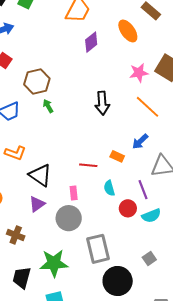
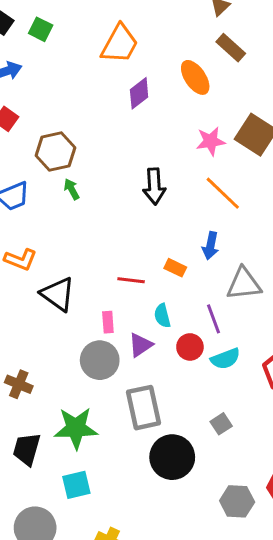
blue arrow: (140, 141) -> (211, 246), turned -36
purple triangle: (37, 204) -> (141, 345), moved

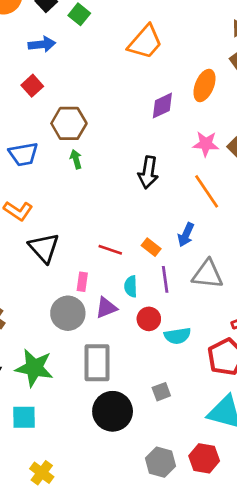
orange ellipse: (195, 77) -> (204, 85), turned 44
purple diamond: (139, 93) -> (162, 106), moved
purple line: (214, 319) -> (165, 279), moved

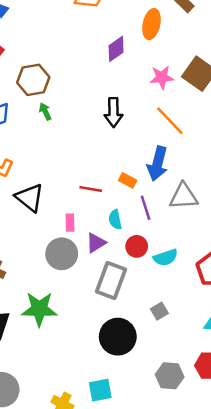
blue arrow: (186, 235) -> (158, 164), size x1.5
gray rectangle: (97, 363) -> (111, 280), moved, turned 30
cyan square: (24, 417) -> (100, 390), moved

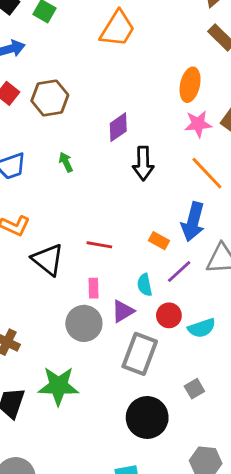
orange ellipse: (151, 24) -> (190, 85), moved
purple diamond: (116, 49) -> (118, 127), moved
brown hexagon: (33, 80) -> (50, 98), moved
red line: (91, 189) -> (99, 245), moved
purple line: (146, 208) -> (179, 272), turned 65

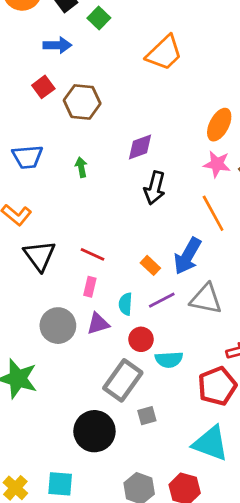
pink rectangle: (93, 288) -> (90, 287), moved
gray rectangle: (140, 354) -> (123, 380), moved

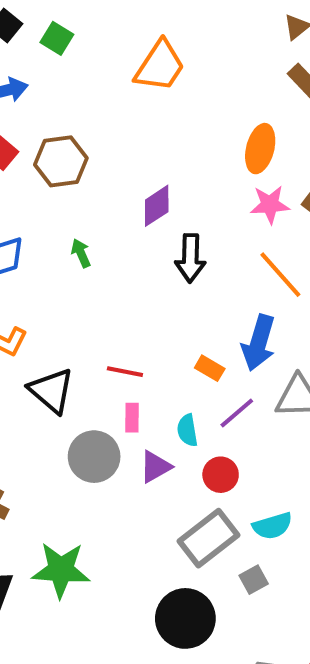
gray circle: (58, 326) -> (94, 457), moved
cyan semicircle: (169, 360) -> (272, 526), moved
gray rectangle: (123, 380) -> (209, 538), turned 30

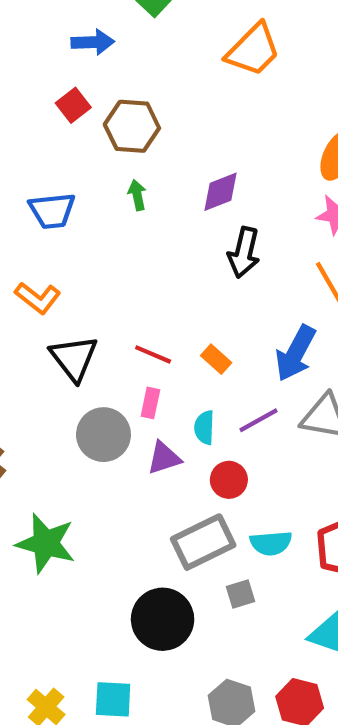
green arrow: (81, 253) -> (137, 195), moved
orange rectangle: (210, 368) -> (216, 359), moved

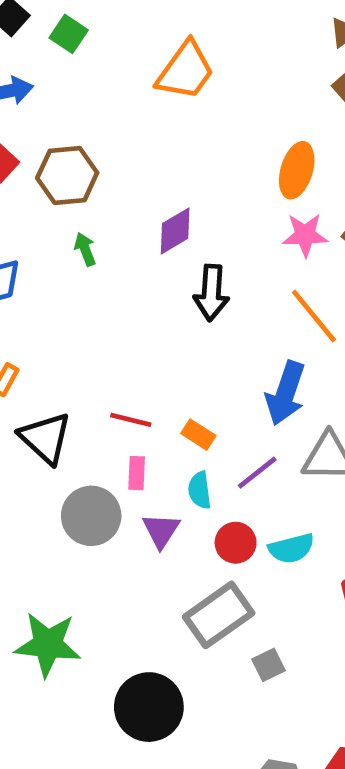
orange rectangle: (216, 359) -> (198, 435), moved
purple triangle: (164, 458) -> (161, 530), turned -30
cyan semicircle: (271, 543) -> (291, 548), moved
black circle: (163, 619) -> (149, 707), moved

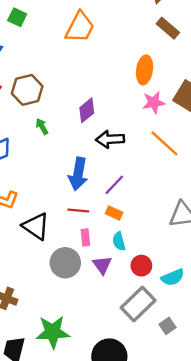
black arrow: (211, 293) -> (110, 139), turned 92
blue arrow: (286, 393) -> (78, 174), moved
purple line: (257, 473) -> (114, 185), moved
cyan semicircle: (291, 548) -> (173, 277), moved

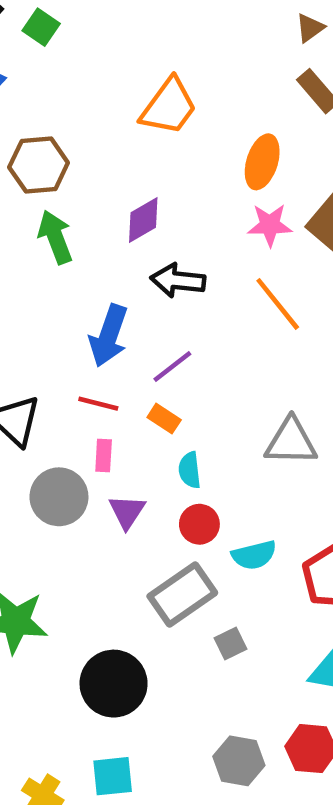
orange trapezoid: (80, 27) -> (169, 107), moved
green arrow: (42, 126) -> (55, 237), size x1.6
cyan semicircle: (119, 241) -> (190, 470), moved

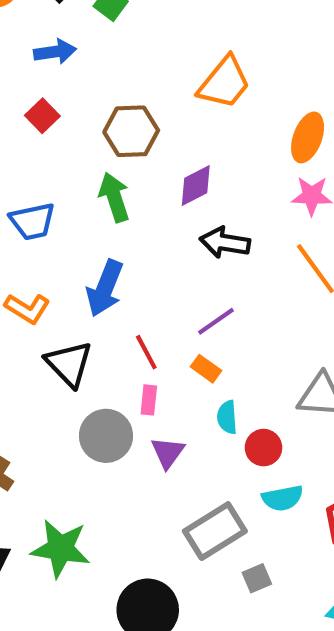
brown hexagon: (39, 165) -> (131, 131), moved
blue arrow: (109, 336) -> (105, 288), moved
red line: (98, 404) -> (146, 352), turned 45
red circle: (199, 524) -> (263, 448), moved

